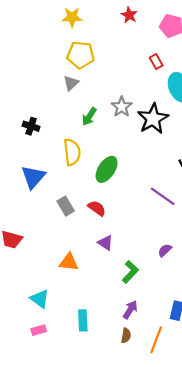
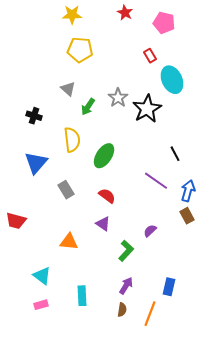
gray triangle: (71, 83) -> (68, 89), moved, turned -35
red semicircle: (97, 208) -> (107, 196), moved
purple semicircle: (165, 250) -> (150, 231), moved

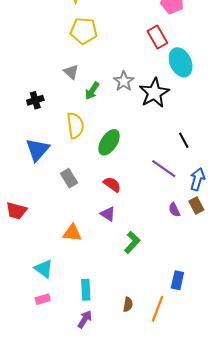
red rectangle: (150, 56) -> (157, 37), size x1.5
black cross: (34, 116) -> (35, 100), turned -35
purple semicircle: (150, 231) -> (174, 210), moved, turned -72
purple arrow: (126, 286) -> (85, 319), moved

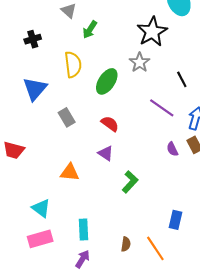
gray star: (124, 81) -> (140, 62), moved
pink rectangle: (43, 299) -> (40, 239), size x1.6
orange line: (157, 309) -> (155, 248), turned -55

